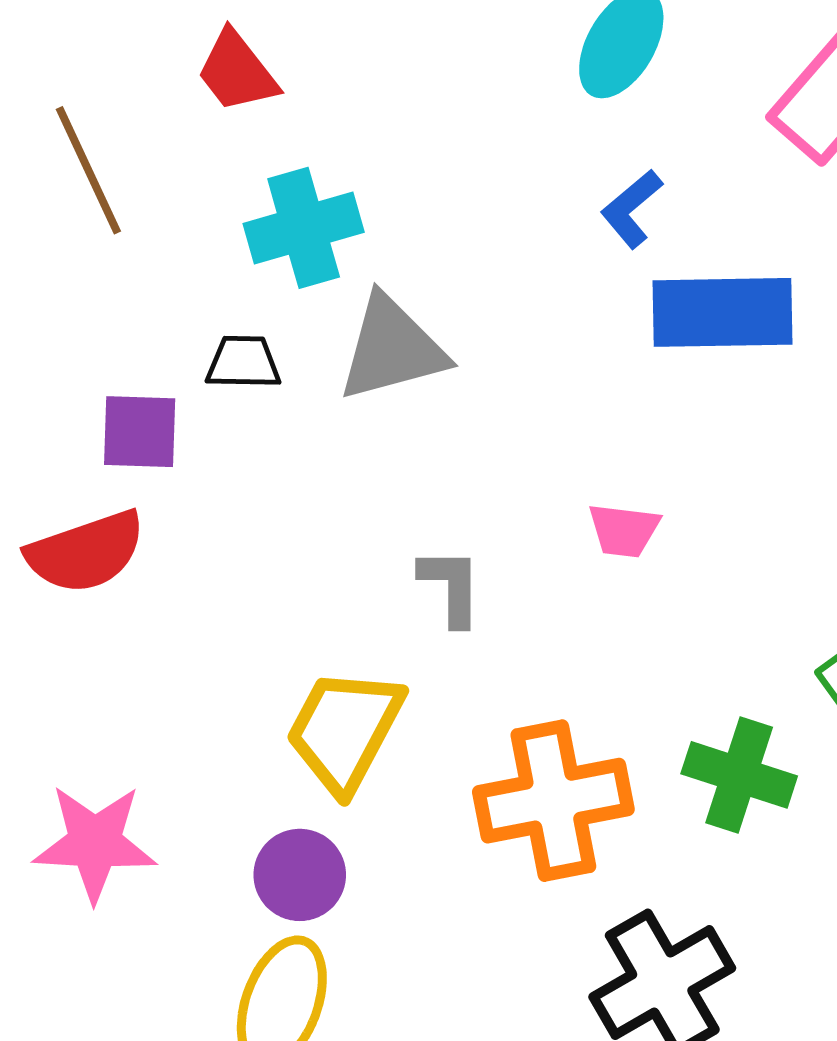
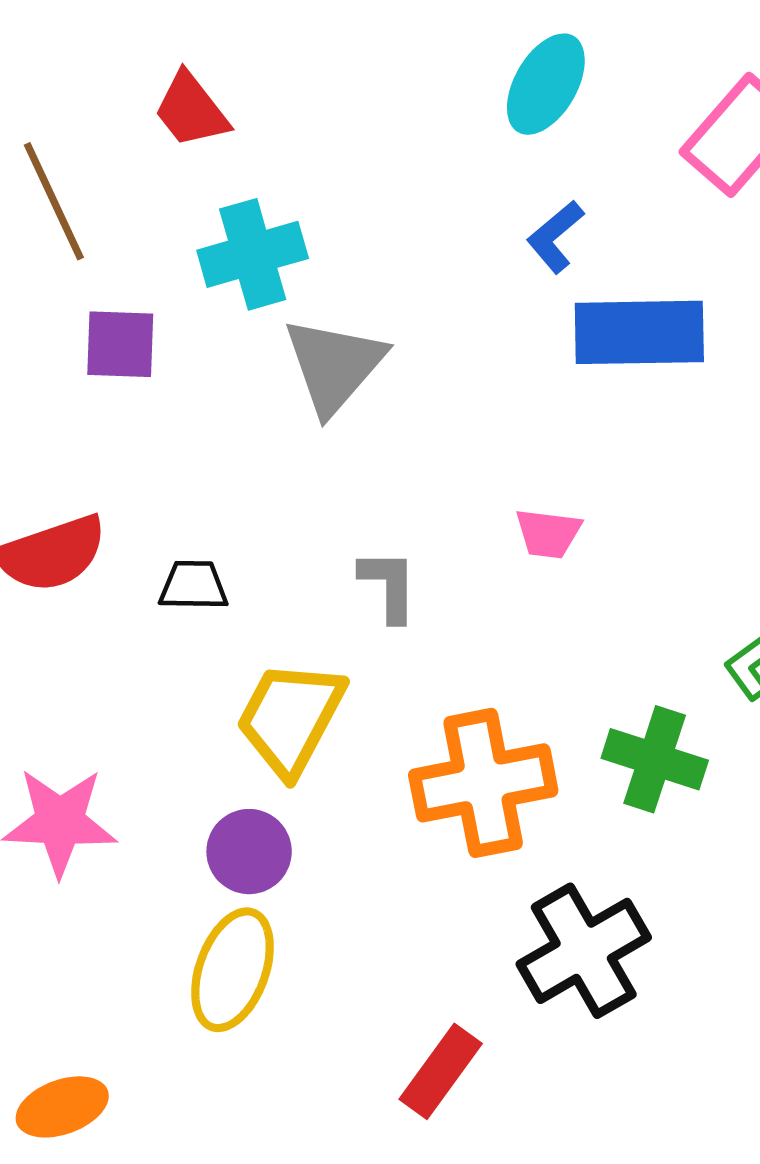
gray triangle: (392, 348) -> (334, 366), turned -34
black trapezoid: (243, 362) -> (193, 585), moved
purple square: (140, 432) -> (120, 344), moved

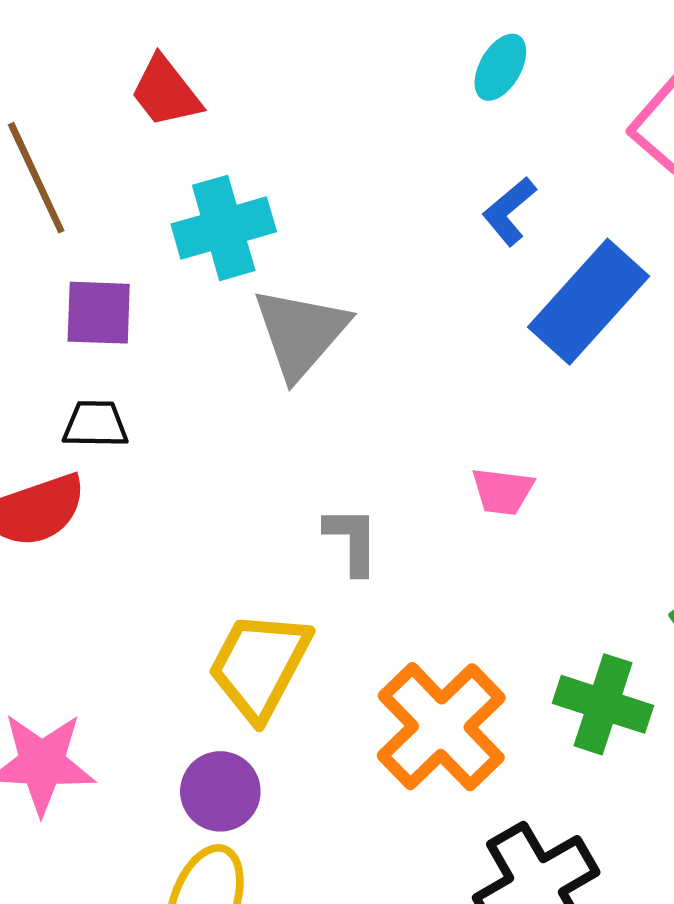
cyan ellipse: (546, 84) -> (500, 67), size x0.7
blue rectangle: (639, 332) -> (589, 302), turned -47
black trapezoid: (193, 585) -> (95, 424), moved
orange cross: (483, 783) -> (441, 727), turned -33

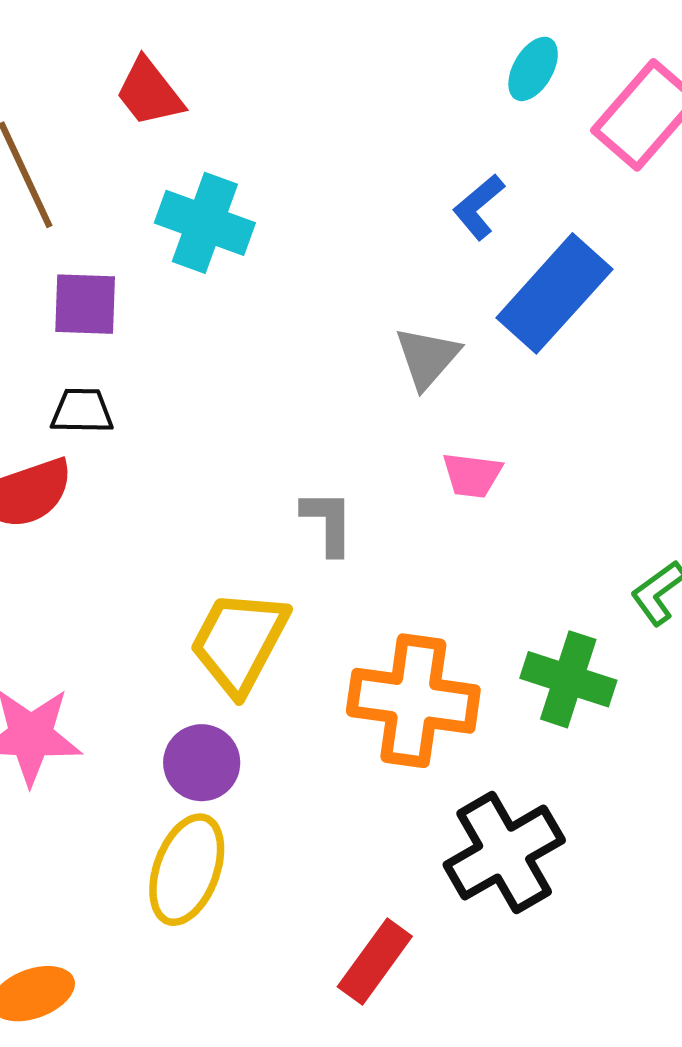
cyan ellipse: (500, 67) -> (533, 69), moved
cyan cross: (224, 228) -> (205, 223), turned 36
gray triangle: (301, 333) -> (427, 358), moved, size x0.7
orange cross: (441, 727) -> (413, 701), turned -38

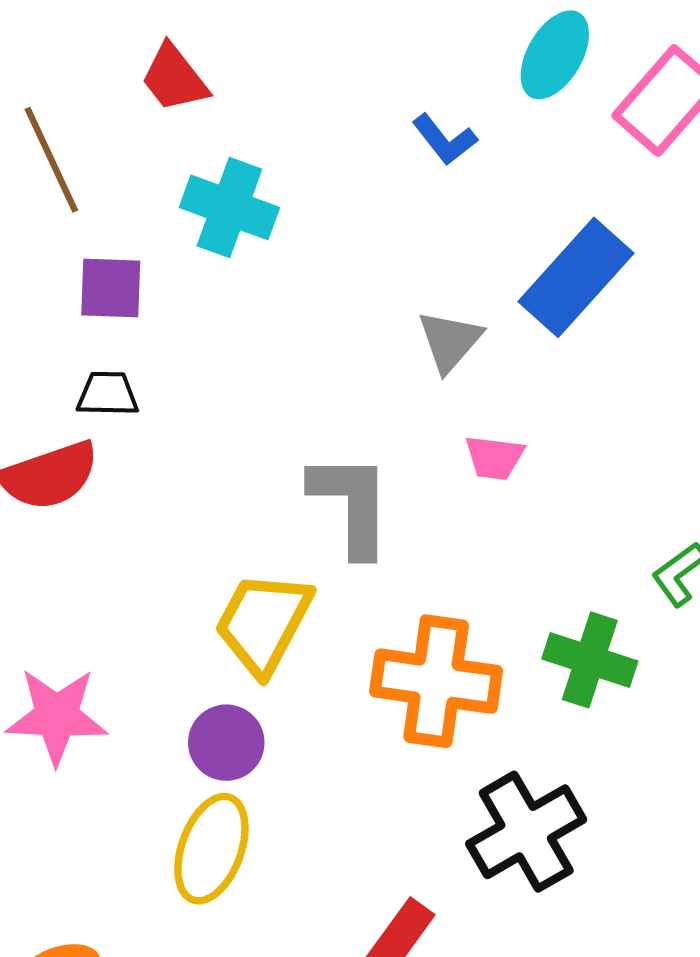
cyan ellipse: (533, 69) -> (555, 55), size x1.4
blue L-shape: (479, 207) -> (445, 140), moved, turned -88
gray L-shape: (328, 522) -> (351, 504), size x1.6

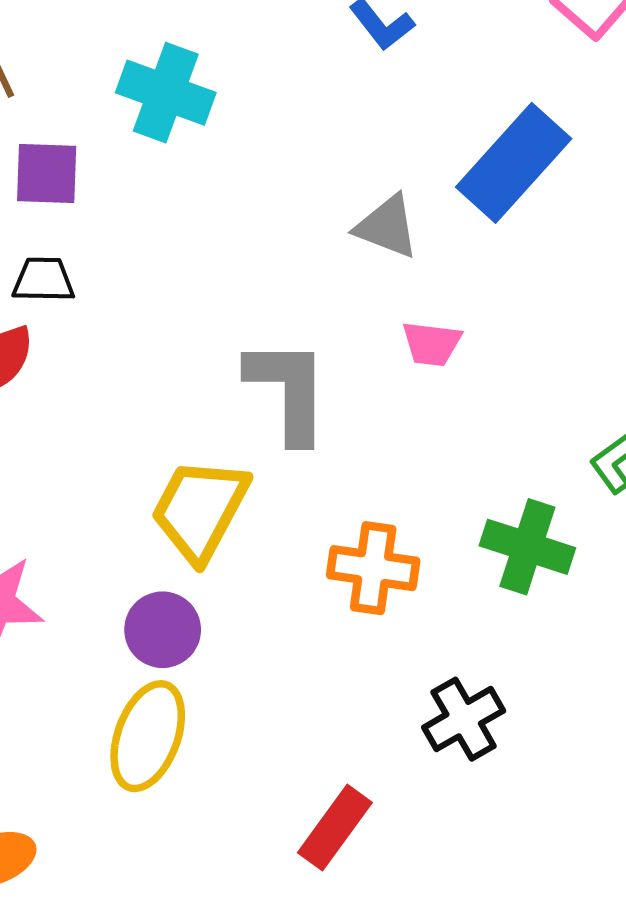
gray triangle: (450, 341) -> (387, 227), turned -50
orange cross: (436, 681) -> (373, 568), size x0.7
black cross: (526, 832) -> (464, 719), size x0.7

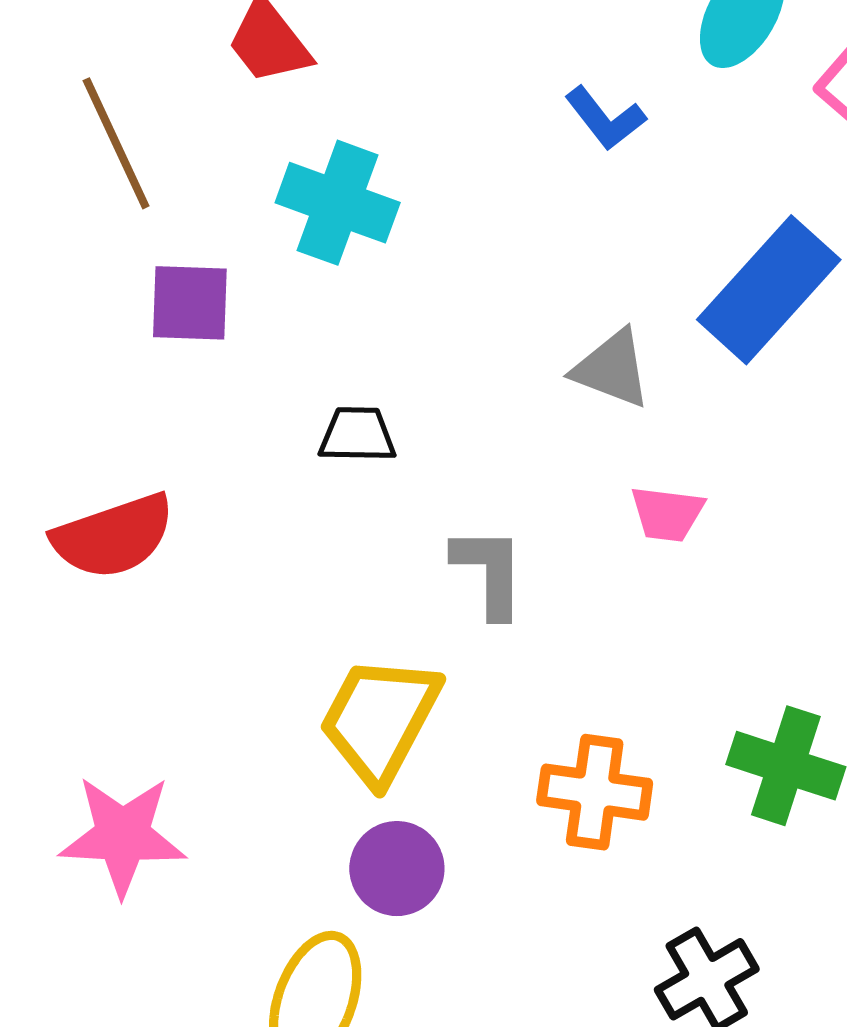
black trapezoid: (43, 280) -> (357, 435), moved
gray L-shape: (288, 390) -> (489, 572), size x0.7
purple circle: (163, 630) -> (397, 869), moved

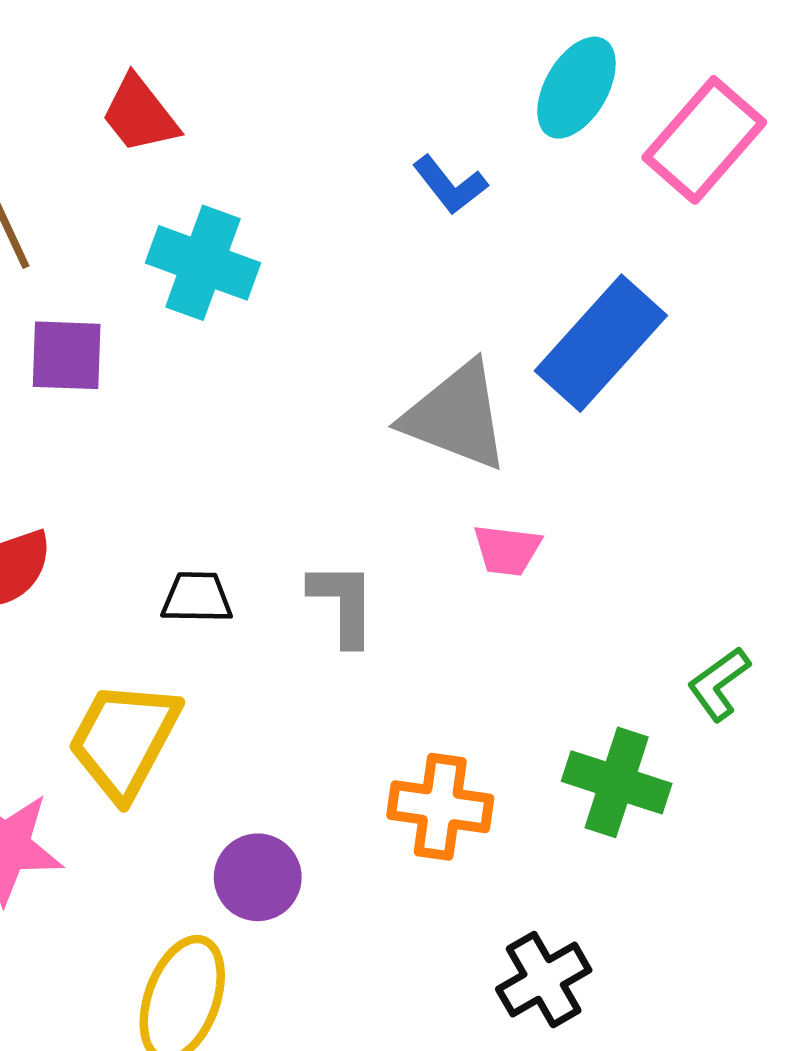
gray triangle: (612, 369) -> (456, 416), size x1.5
black trapezoid: (357, 435) -> (197, 597), moved
yellow trapezoid: (380, 720) -> (124, 740), moved

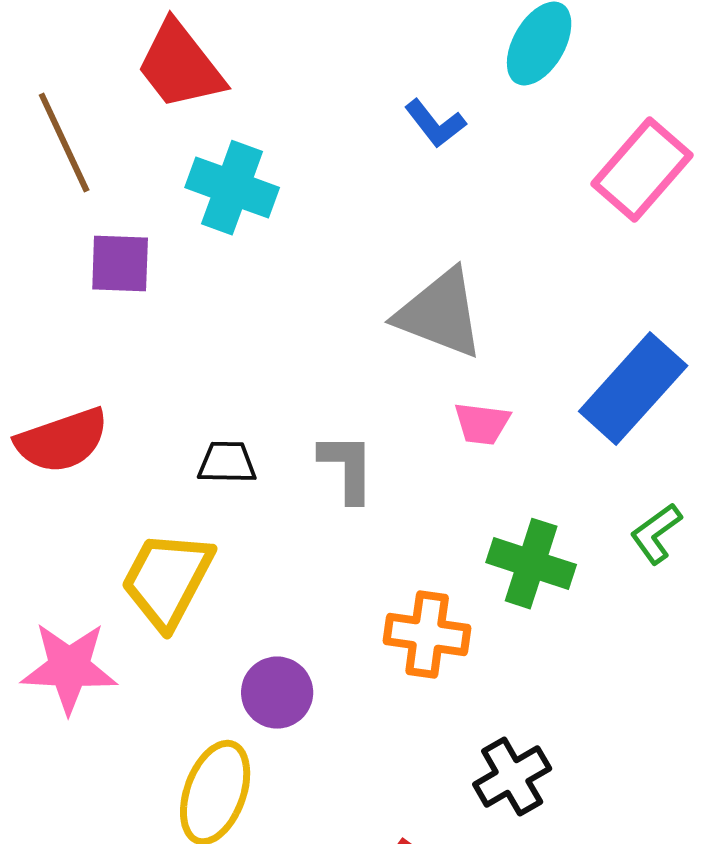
red trapezoid: (140, 114) -> (180, 66), size x1.4
pink rectangle: (704, 140) -> (642, 170), moved
blue rectangle: (601, 343) -> (633, 389), moved
green cross: (617, 782) -> (531, 564), moved

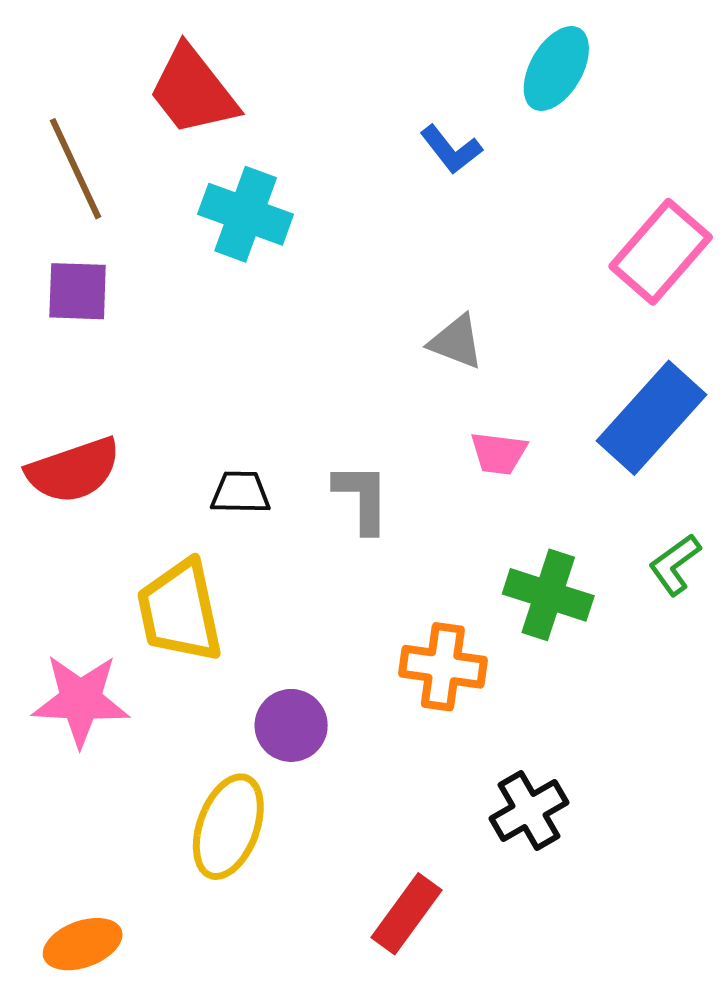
pink rectangle: (642, 170) -> (661, 252), moved
purple square: (120, 264) -> (78, 291), moved
gray triangle: (440, 314) -> (456, 342), size x0.6
yellow trapezoid: (167, 580) -> (180, 611), turned -40

